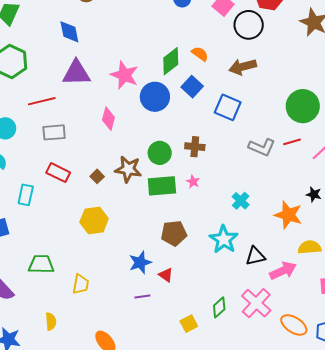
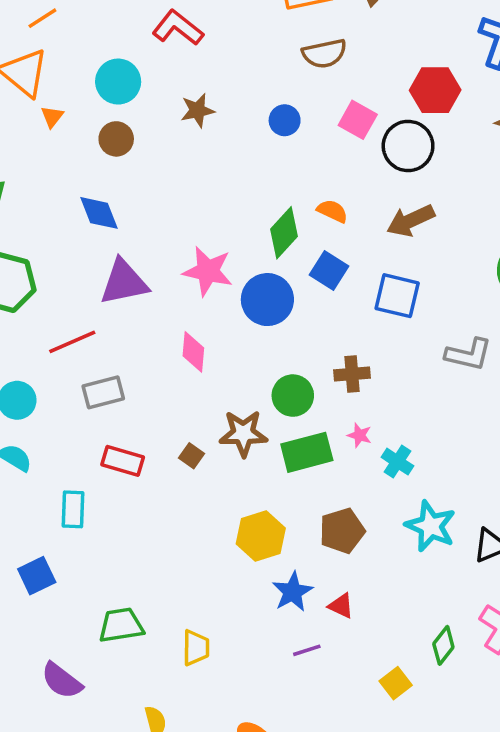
cyan cross: (241, 201) -> (397, 462), moved
yellow hexagon: (94, 220) -> (261, 536), moved

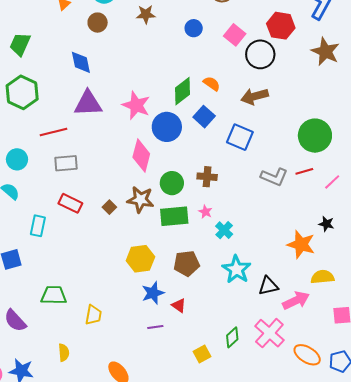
pink diamond: (193, 352) -> (141, 156), moved, size x1.4

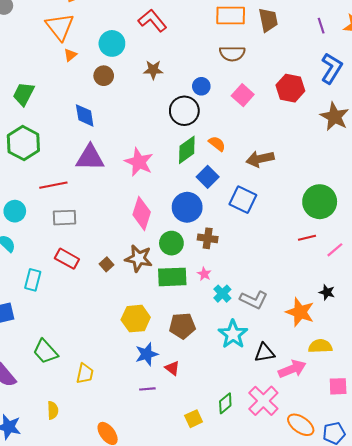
black circle: (260, 54) -> (184, 111), moved
blue circle: (167, 127) -> (187, 207), moved
gray L-shape: (274, 177) -> (254, 300), moved
green trapezoid: (54, 295) -> (45, 351), turned -136

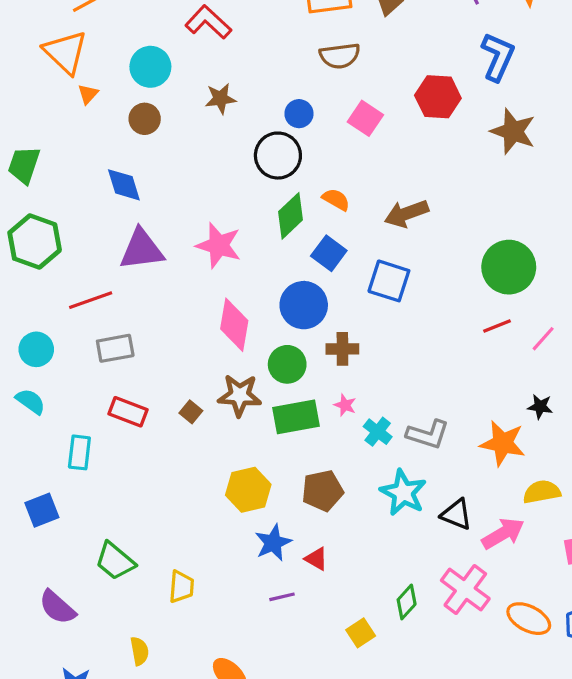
black triangle: (265, 353) -> (456, 514), turned 40

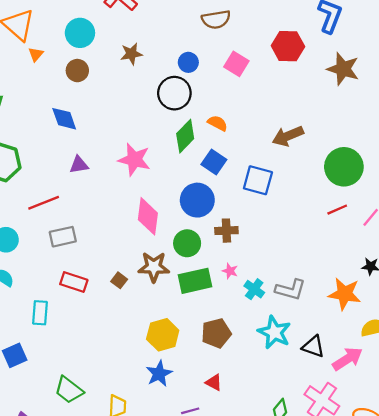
brown arrow: (406, 214) -> (288, 136), moved
purple triangle: (142, 250) -> (79, 165), size x0.6
blue star: (273, 543) -> (159, 374), moved

